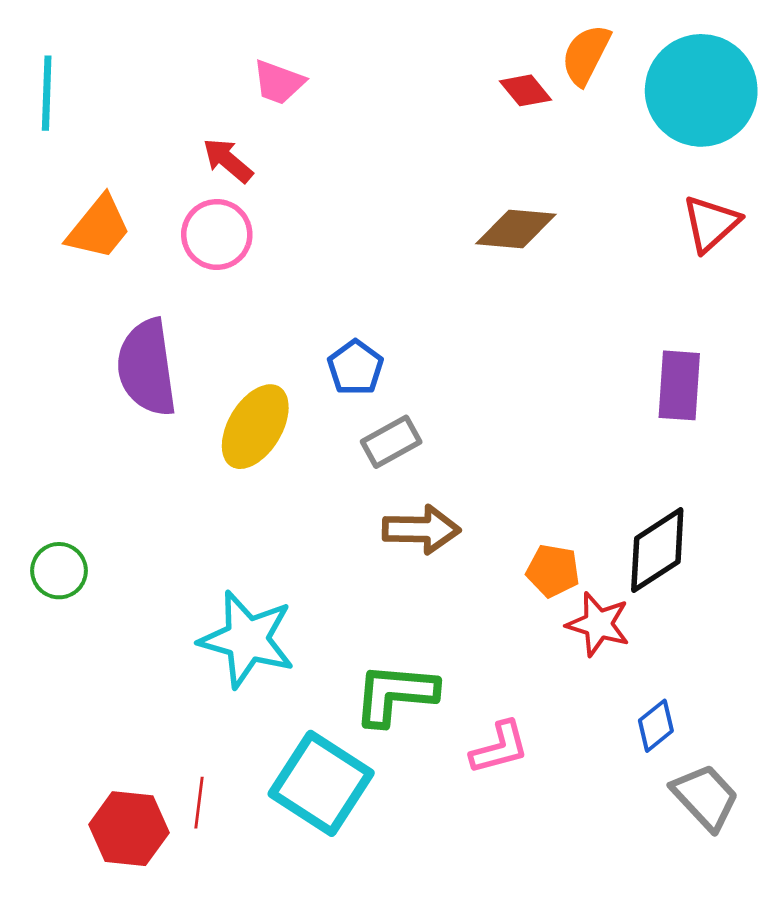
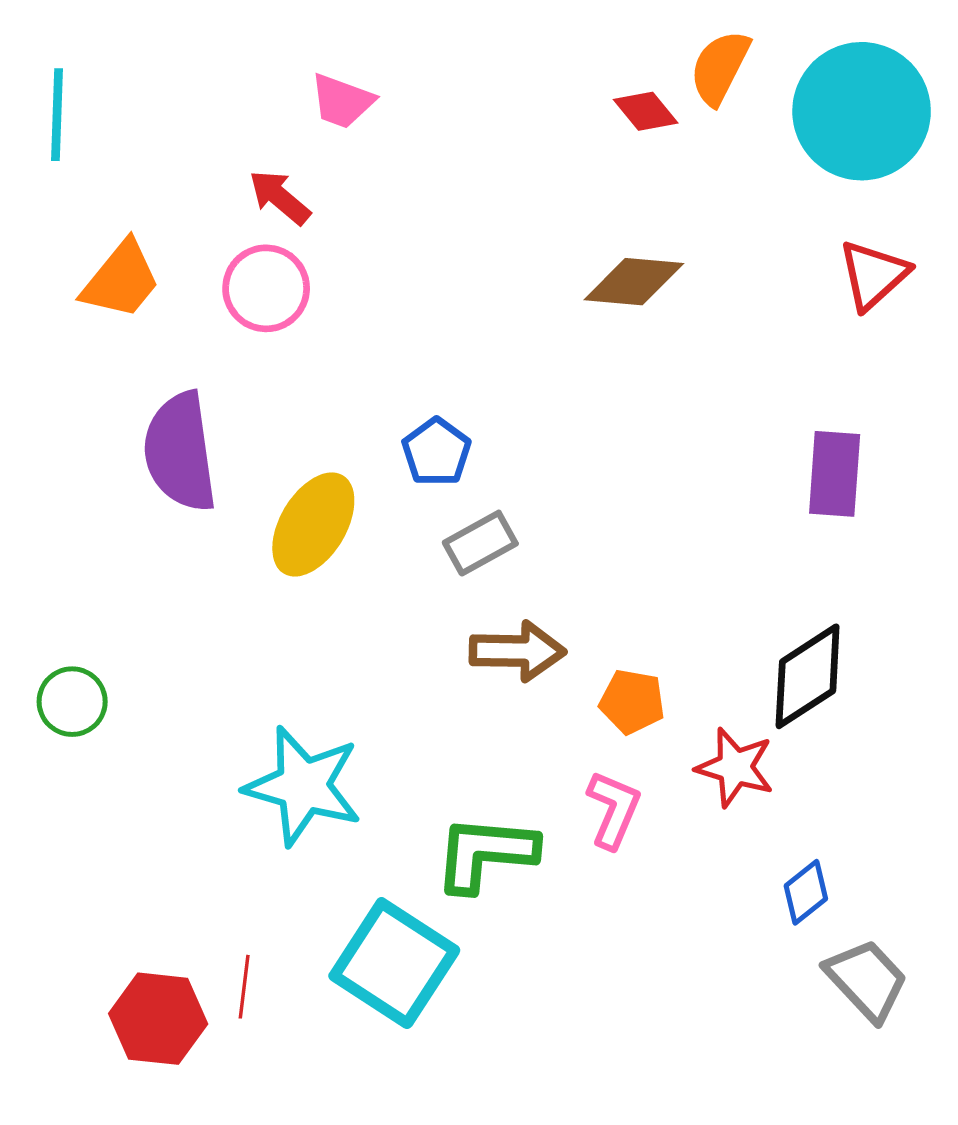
orange pentagon: (553, 571) -> (632, 702), moved
pink L-shape: (499, 748) -> (614, 810), moved, turned -52

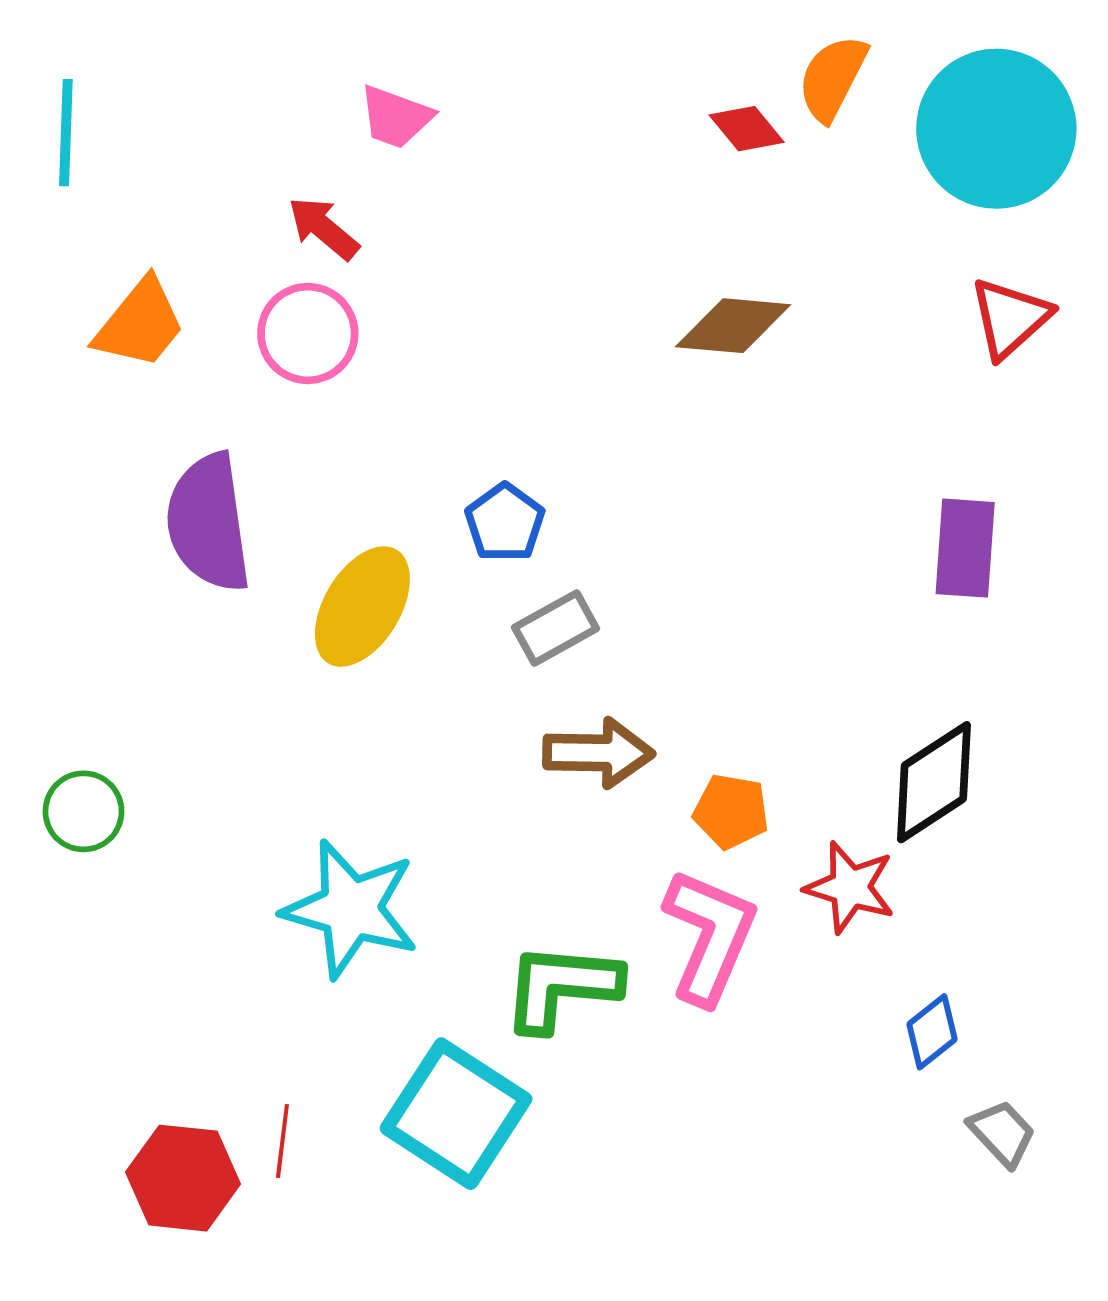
pink L-shape: (614, 810) -> (710, 936), size x1.5
gray trapezoid: (867, 980) -> (1002, 1133), size x0.7

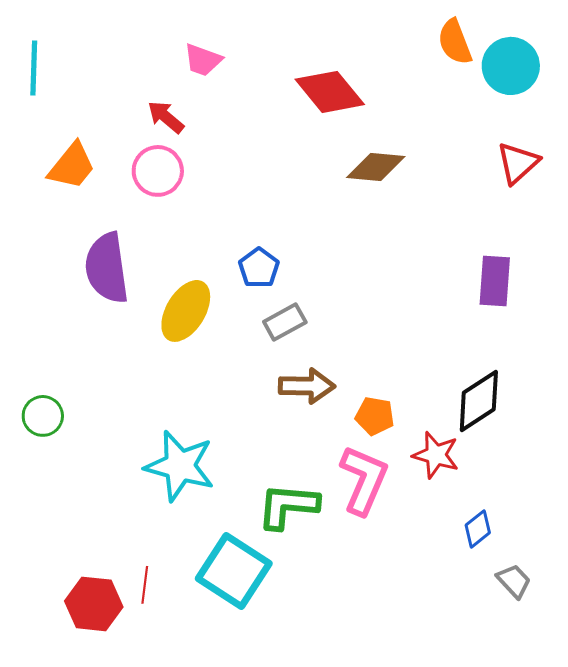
orange semicircle: (832, 78) -> (455, 42), moved, turned -48
red diamond: (747, 129) -> (330, 92), moved, size x1.8
cyan circle: (996, 129) -> (511, 66), size x0.7

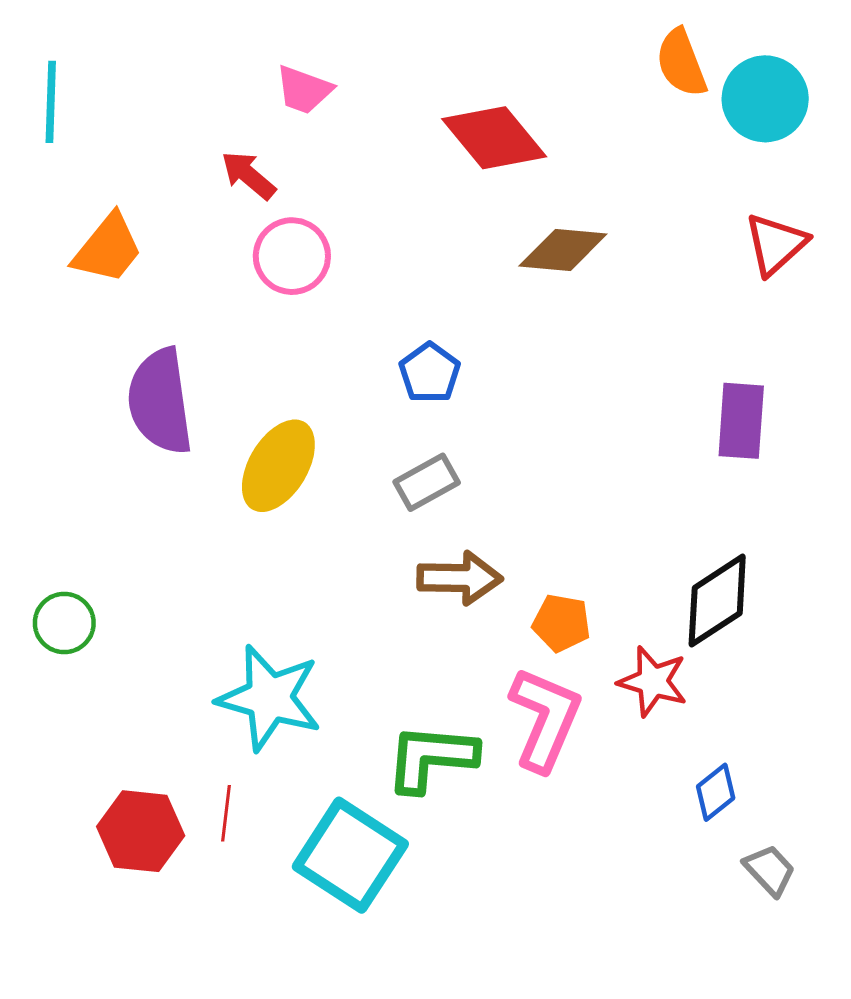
pink circle: (158, 171) -> (292, 256), moved
blue pentagon: (259, 268) -> (430, 373), moved
red line: (145, 585) -> (226, 813), moved
red hexagon: (94, 604) -> (141, 831), moved

